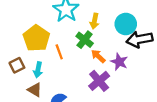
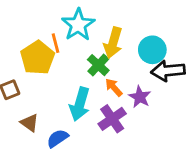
yellow arrow: (94, 21) -> (113, 43), size x1.5
orange line: (59, 52) -> (55, 43), moved
cyan arrow: (38, 70) -> (80, 104), moved, size x1.6

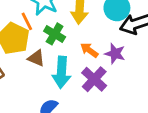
green cross: (98, 65) -> (55, 34), moved
brown triangle: (30, 123) -> (36, 58), moved

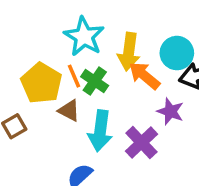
orange line: (27, 21) -> (74, 76), moved
orange arrow: (89, 50) -> (144, 76), moved, size x1.4

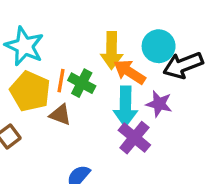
cyan star: (84, 37) -> (24, 46), moved
orange line: (74, 76) -> (61, 81), turned 40
cyan arrow: (100, 131) -> (125, 106), moved

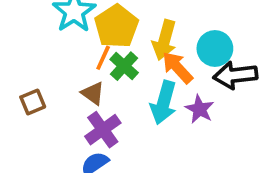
yellow pentagon: (30, 91) -> (116, 26), moved
purple cross: (134, 138) -> (103, 130), moved

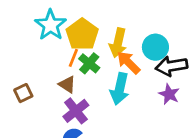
purple star: (200, 109) -> (169, 94), moved

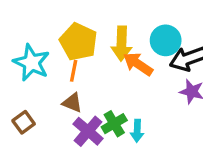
cyan star: (51, 25) -> (31, 63), moved
green cross: (89, 63) -> (114, 124), moved, turned 30
cyan arrow: (120, 89) -> (137, 131), moved, size x0.6

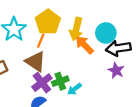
brown triangle: (72, 103) -> (35, 62), size x1.5
cyan arrow: (137, 131) -> (75, 89), turned 40

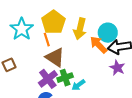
orange line: (41, 41) -> (47, 40), turned -40
orange arrow: (84, 45) -> (98, 45), moved
brown triangle: (35, 62) -> (55, 57), moved

